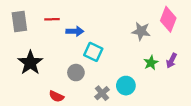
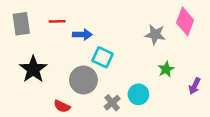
purple arrow: (172, 61) -> (195, 86), moved
gray circle: (76, 73) -> (83, 80), size x1.5

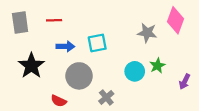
blue arrow: (82, 35) -> (65, 46), moved
cyan square: (103, 57) -> (97, 43), moved, turned -36
cyan circle: (138, 94) -> (135, 71), moved

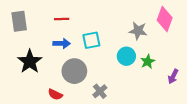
red line: (54, 20) -> (62, 19), moved
cyan circle: (135, 71) -> (126, 56), moved

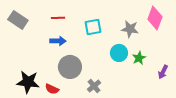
gray rectangle: (19, 21) -> (18, 20), turned -48
cyan square: (91, 40) -> (93, 27), moved
black star: (30, 62) -> (28, 82), moved, turned -30

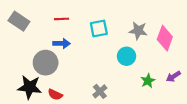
pink diamond: (155, 18) -> (165, 38), moved
green star: (139, 58) -> (148, 81), moved
gray circle: (70, 67) -> (46, 63), moved
purple arrow: (163, 72) -> (173, 76), turned 32

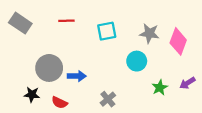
blue arrow: (62, 43) -> (77, 76), moved
black star: (30, 87) -> (32, 94), size x0.6

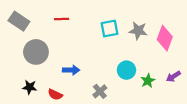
cyan square: (107, 31) -> (109, 29), moved
cyan circle: (137, 61) -> (126, 70), moved
gray circle: (49, 68) -> (36, 52), moved

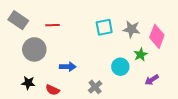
red line: (62, 19) -> (53, 25), moved
purple arrow: (173, 76) -> (152, 80), moved
green star: (148, 81) -> (141, 55), moved

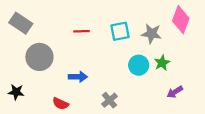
red line: (53, 25) -> (81, 31), moved
pink diamond: (157, 36) -> (181, 20), moved
cyan circle: (120, 67) -> (139, 65), moved
black star: (28, 83) -> (16, 92), moved

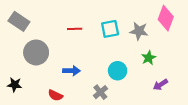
cyan circle: (139, 65) -> (118, 71), moved

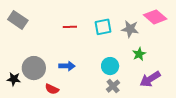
pink diamond: (166, 18) -> (155, 17), turned -70
gray circle: (36, 52) -> (34, 68), moved
purple arrow: (160, 85) -> (150, 79), size x1.5
gray cross: (100, 92) -> (113, 86), moved

